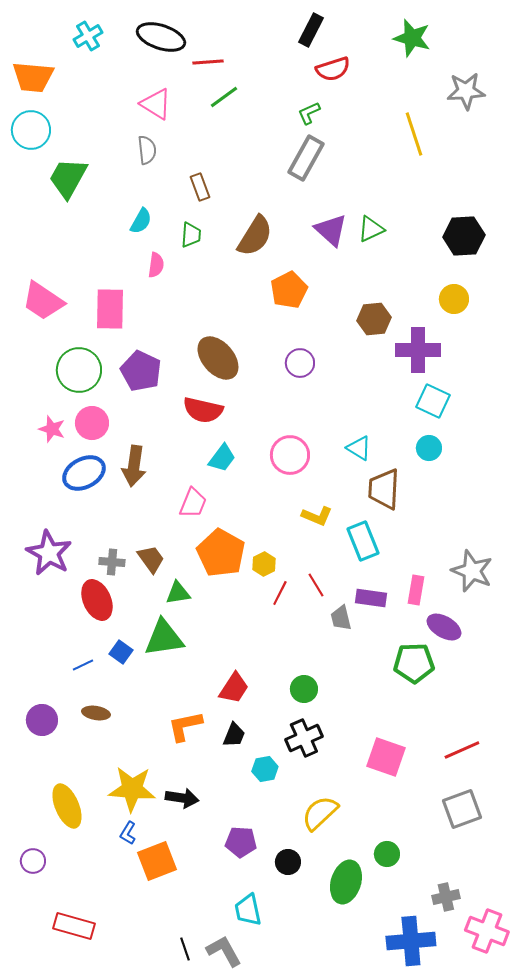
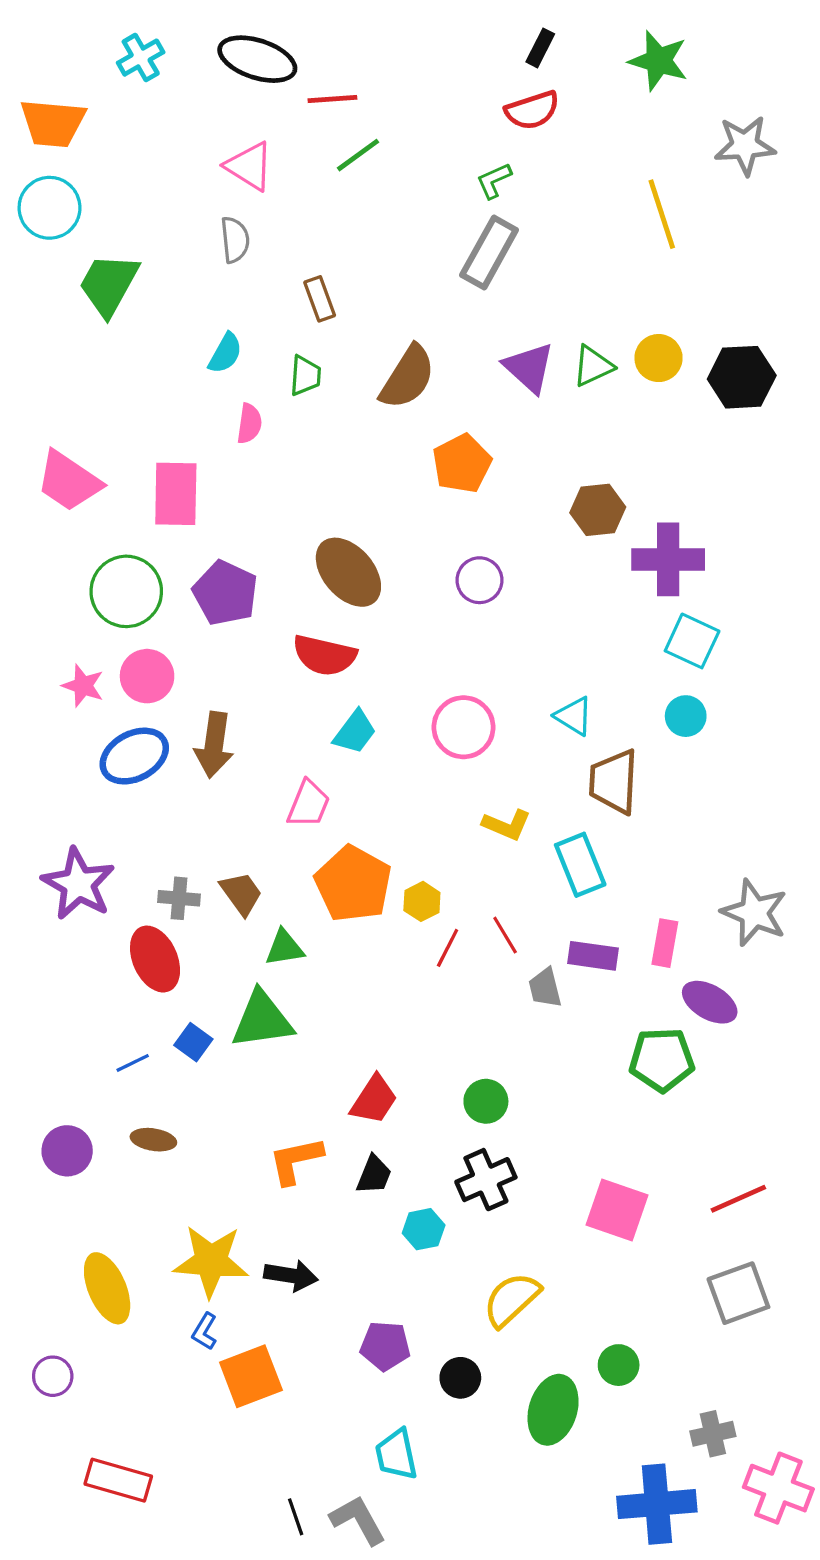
black rectangle: (311, 30) -> (540, 48), moved, size x0.7
yellow circle: (454, 299) -> (659, 358), moved

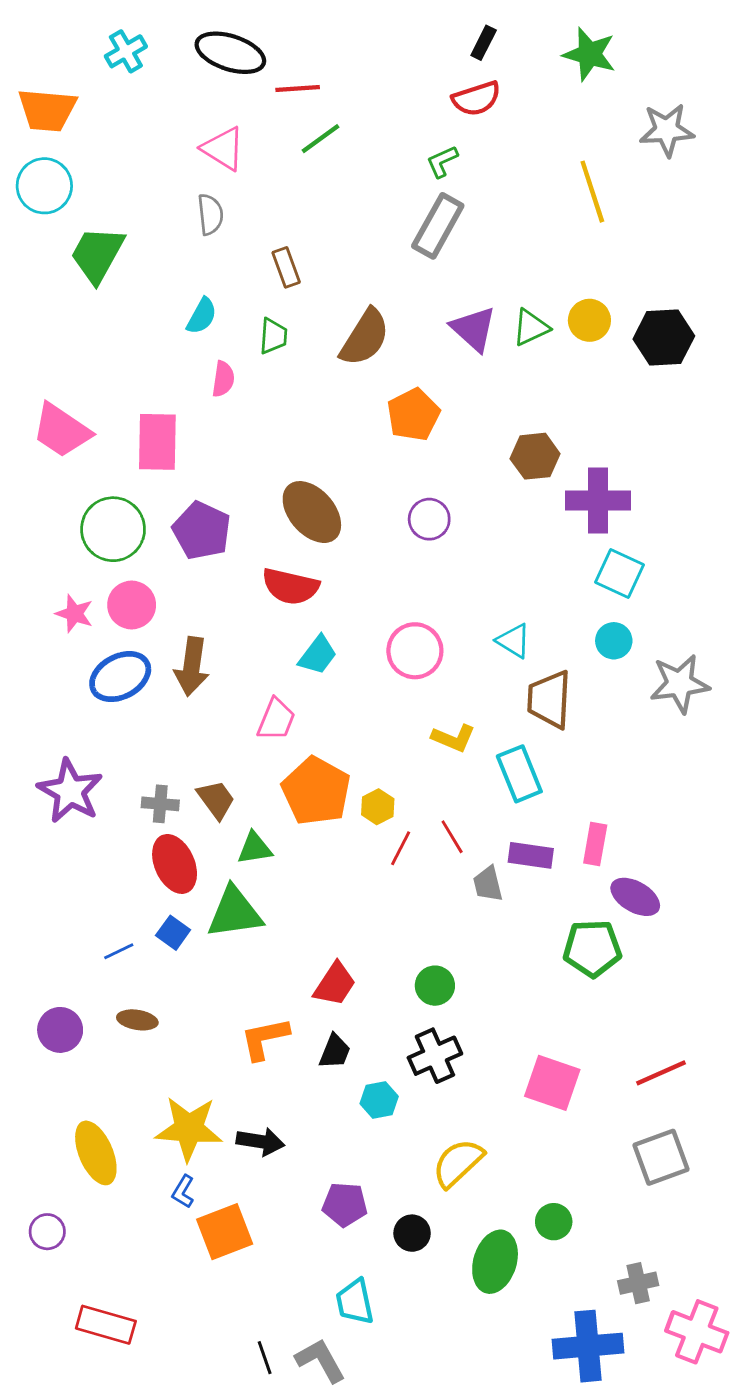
gray star: (754, 913) -> (680, 684), moved, turned -30
red ellipse: (155, 959) -> (175, 864), moved

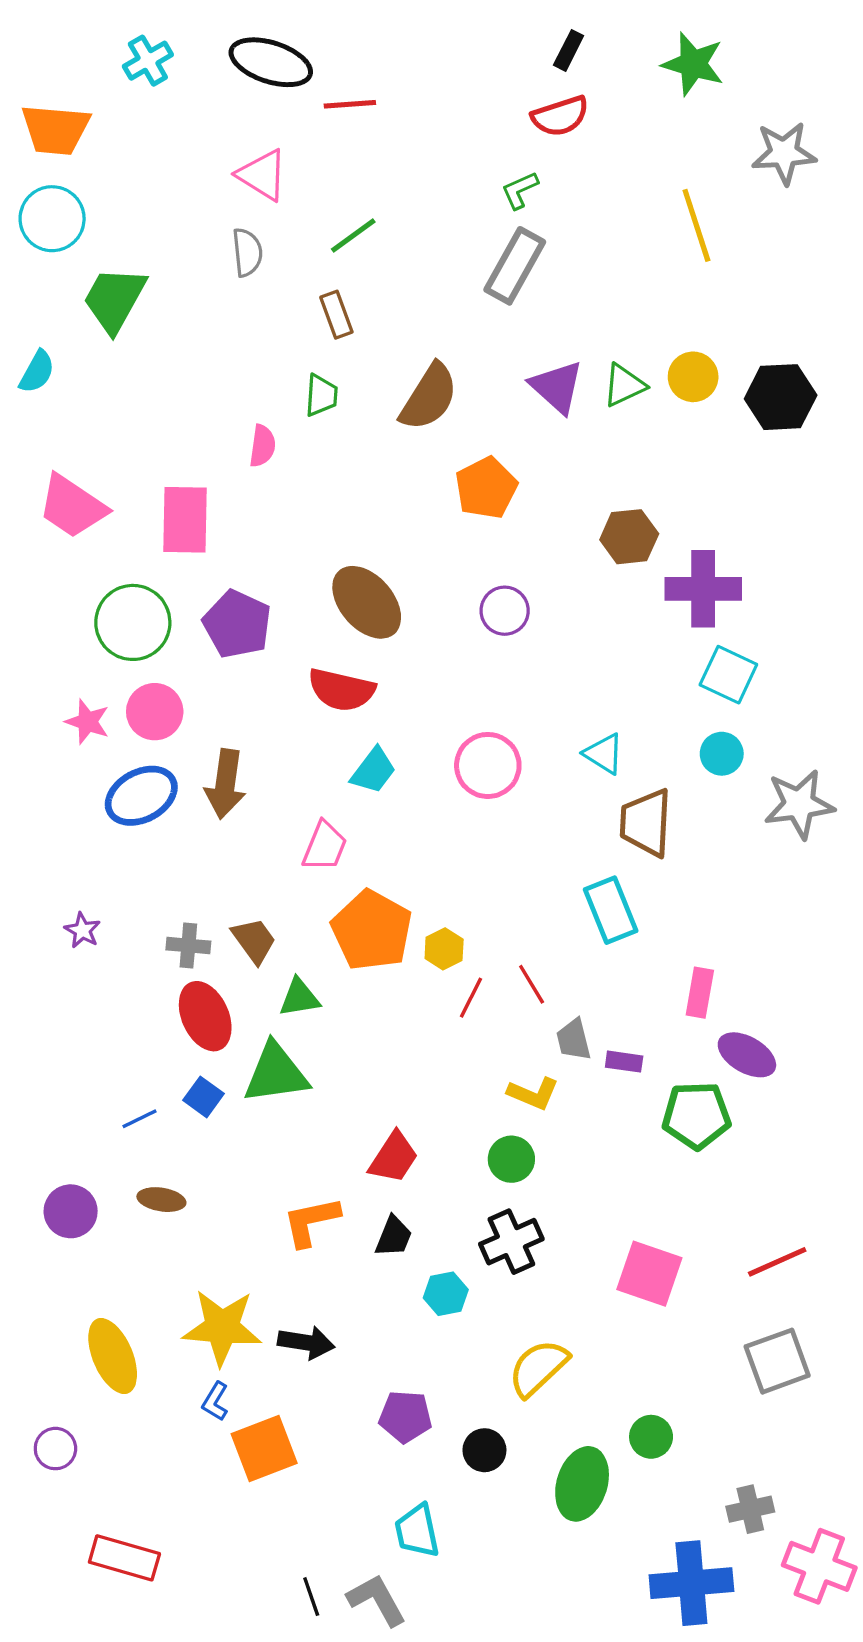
green line: (320, 139) -> (353, 236), moved
cyan semicircle: (202, 316) -> (37, 372), moved
yellow L-shape: (454, 738) -> (533, 1094), moved
purple star: (70, 791) -> (82, 930), size x0.5
purple rectangle: (531, 855) -> (624, 1062), moved, size x0.7

